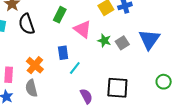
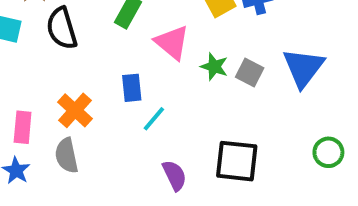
gray square: (122, 43) -> (250, 73), turned -32

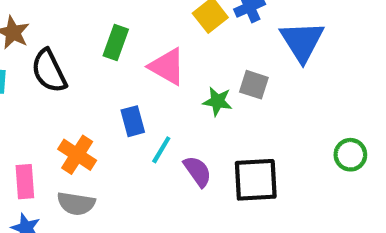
green star: (214, 67) -> (217, 101), moved
blue triangle: (303, 68) -> (302, 41), moved
gray semicircle: (67, 155) -> (76, 204), turned -60
purple semicircle: (174, 175) -> (198, 171), moved

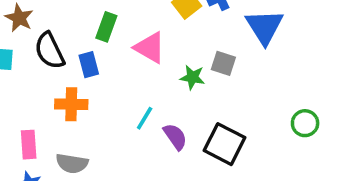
blue rectangle: (133, 121) -> (89, 65), moved
orange cross: (77, 155) -> (71, 104), moved, turned -32
black square: (256, 180) -> (225, 144), turned 30

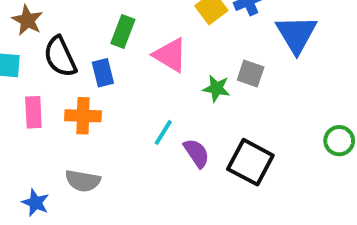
pink rectangle: (29, 145) -> (33, 112), moved

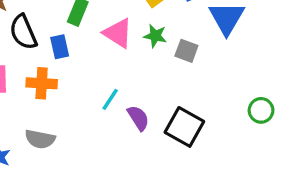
green star: (216, 88) -> (155, 36), moved

